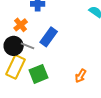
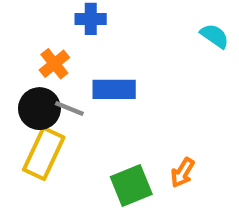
blue rectangle: (49, 37) -> (114, 89), turned 54
green square: (39, 74) -> (131, 185), moved

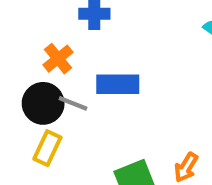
yellow rectangle: (44, 153) -> (47, 148), size x0.7

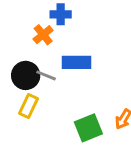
orange cross: (58, 59) -> (43, 35), moved

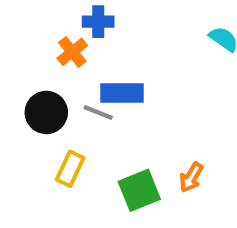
gray line: (46, 75) -> (98, 112), moved
yellow rectangle: (29, 106) -> (70, 169), moved

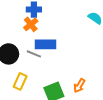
orange cross: (72, 52) -> (31, 24), moved

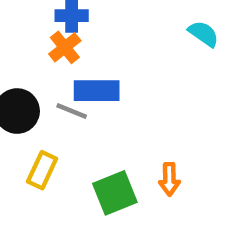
orange arrow: (79, 86) -> (169, 179), turned -32

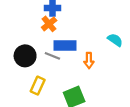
cyan semicircle: (203, 34) -> (115, 40), moved
orange arrow: (169, 179) -> (89, 60), moved

